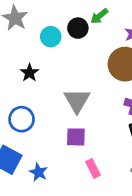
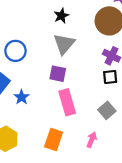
black star: (29, 73) -> (61, 16), moved
pink rectangle: (93, 168) -> (67, 102), size x1.6

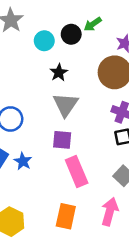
blue star: (22, 97) -> (23, 161), moved
pink arrow: (92, 140) -> (110, 212), size x1.5

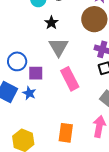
purple square: (62, 140) -> (36, 73), moved
pink rectangle: (77, 172) -> (70, 79), moved

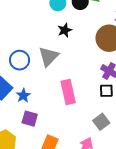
gray triangle: (59, 47) -> (49, 57), moved
purple square: (36, 73) -> (30, 119), moved

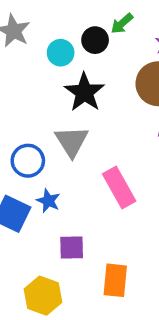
black star: (65, 30) -> (84, 92), size x1.6
blue star: (23, 95) -> (48, 201), moved

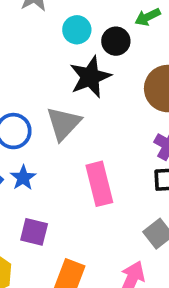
black circle: (95, 40) -> (116, 41), moved

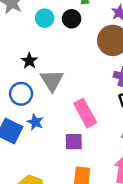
black star: (90, 77) -> (29, 61), moved, size x0.6
purple square: (34, 232) -> (74, 142), moved

